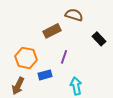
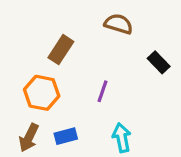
brown rectangle: (52, 31) -> (61, 50), moved, turned -30
blue rectangle: (45, 75) -> (66, 136), moved

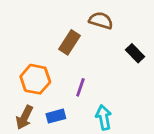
brown rectangle: (61, 50) -> (69, 42), moved
purple line: (103, 91) -> (80, 87), moved

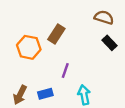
brown semicircle: (101, 20) -> (104, 17), moved
orange hexagon: (35, 79) -> (29, 47), moved

